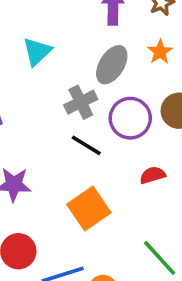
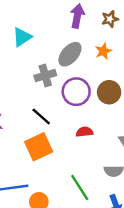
black line: (86, 145) -> (41, 117), moved

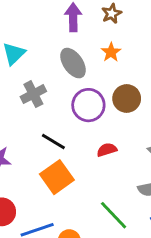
gray ellipse: (70, 54) -> (73, 63), turned -65
gray cross: (45, 75) -> (33, 94), moved

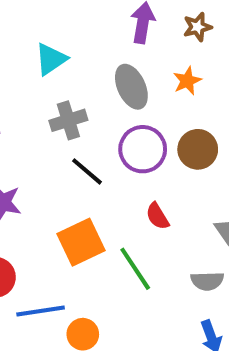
black line: (53, 141) -> (87, 171), moved
red semicircle: (107, 150) -> (157, 216), turned -114
green line: (114, 215) -> (135, 269), moved

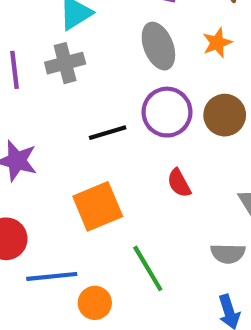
gray cross: (68, 120) -> (65, 63), moved
black line: (87, 171) -> (108, 133), turned -60
green line: (135, 269) -> (148, 268), moved

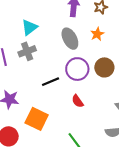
red semicircle: (179, 183) -> (78, 101), moved
orange square: (98, 206) -> (37, 119), moved, turned -35

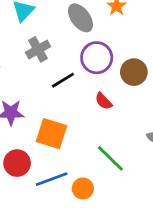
gray cross: (27, 51) -> (38, 49), moved
brown circle: (104, 67) -> (134, 72), moved

